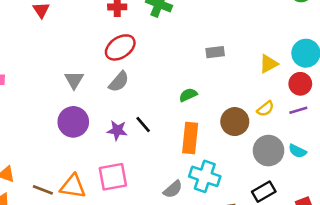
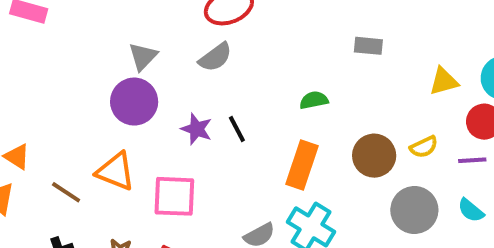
gray triangle: (74, 80) -> (143, 56), moved
cyan semicircle: (297, 151) -> (471, 210), moved
orange triangle: (73, 186) -> (116, 171), moved

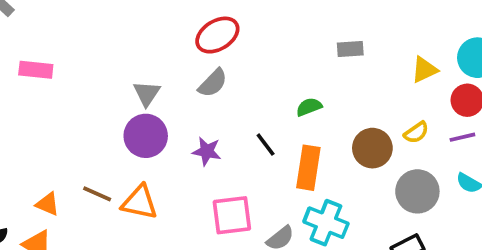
black line: (237, 129) -> (266, 145), moved
brown line: (66, 192) -> (97, 194), moved
pink square: (174, 196) -> (232, 215), moved

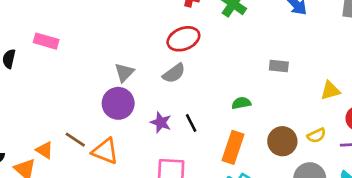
black line: (266, 145) -> (191, 123), moved
orange triangle: (48, 204) -> (45, 150), moved

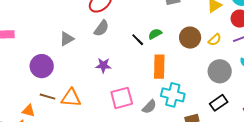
gray triangle: (124, 73) -> (67, 39), turned 35
purple circle: (118, 103) -> (42, 66), moved
black line: (191, 123) -> (138, 40), moved
brown circle: (282, 141) -> (190, 38), moved

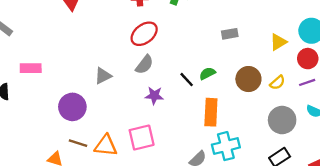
purple star: (103, 65) -> (154, 96), moved
cyan cross: (173, 95) -> (226, 146), turned -30
pink square: (122, 98) -> (142, 138), moved

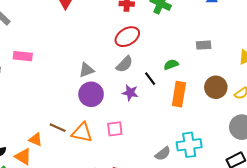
green semicircle: (207, 73) -> (171, 65), moved
black line: (187, 80) -> (150, 79), moved
purple circle: (72, 107) -> (91, 94), moved
orange rectangle: (211, 112) -> (179, 94), moved
pink square: (142, 138) -> (115, 129), size x0.7

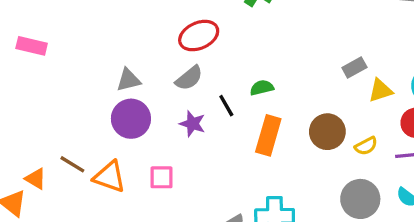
gray rectangle: (204, 45) -> (354, 68), moved, turned -32

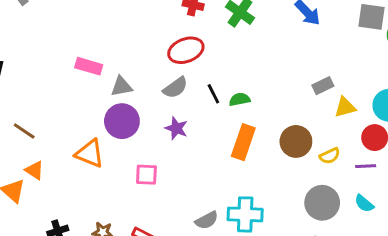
pink rectangle: (32, 46) -> (89, 66), moved
black line: (226, 106) -> (213, 94), moved
brown line: (72, 164) -> (24, 131), moved
orange triangle: (110, 177) -> (90, 154), moved

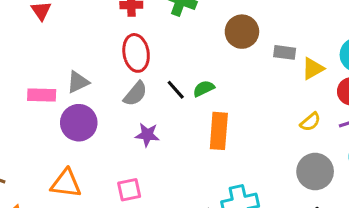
red ellipse: (186, 50) -> (136, 53), turned -64
gray triangle: (121, 86) -> (78, 82), moved
gray rectangle: (323, 86) -> (285, 52), turned 48
purple circle: (122, 121) -> (79, 123), moved
brown circle: (296, 141) -> (242, 32), moved

